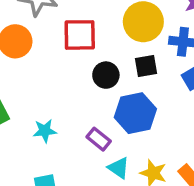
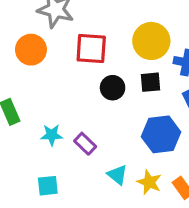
blue hexagon: (135, 113) -> (161, 134), moved
purple rectangle: (99, 139) -> (85, 144), moved

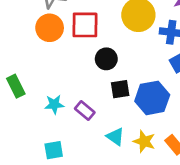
orange circle: (31, 50) -> (50, 28), moved
black square: (151, 82) -> (120, 89), moved

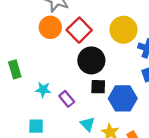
red square: (85, 25) -> (79, 30), turned 35
black circle: (106, 59) -> (91, 60), size x1.5

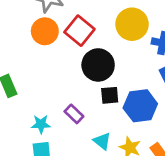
cyan star: (43, 90) -> (41, 124), moved

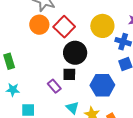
black square: (110, 95) -> (69, 74), moved
cyan star: (41, 124) -> (13, 90), moved

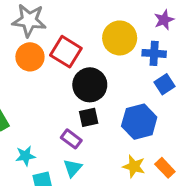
cyan star: (13, 90) -> (25, 156), moved
cyan triangle: (72, 108) -> (73, 168), moved, turned 40

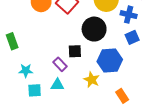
black circle: (90, 85) -> (94, 29), moved
yellow star: (134, 166) -> (92, 80), moved
cyan triangle: (73, 168) -> (57, 85), turned 40

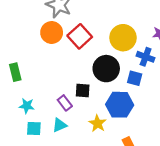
blue square: (132, 37) -> (135, 78), moved, turned 32
cyan triangle: (57, 85) -> (60, 125), turned -32

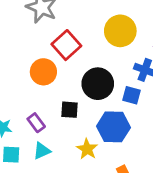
orange circle: (52, 32) -> (43, 72), moved
yellow circle: (123, 38) -> (120, 31), moved
purple rectangle: (65, 103) -> (36, 123), moved

